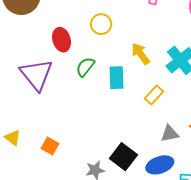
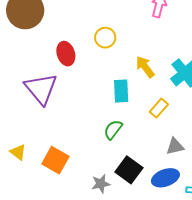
green semicircle: (85, 67) -> (113, 130), moved
orange square: (50, 146) -> (55, 160), size x1.5

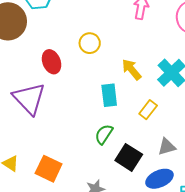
black square: (129, 170) -> (129, 157), moved

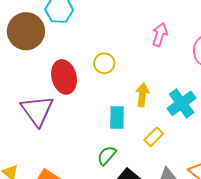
red ellipse: (52, 62) -> (64, 77), size x1.4
yellow arrow: (131, 69) -> (142, 95), turned 40

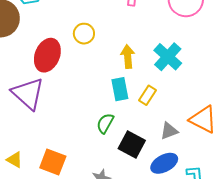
red ellipse: (64, 77) -> (47, 55), turned 48
cyan rectangle: (117, 118) -> (120, 89), moved

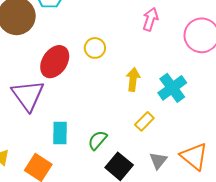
cyan rectangle: (120, 89) -> (60, 133), moved
gray triangle: (169, 131) -> (158, 161), turned -42

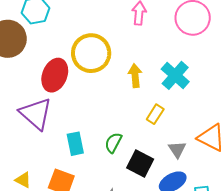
yellow circle: (95, 48) -> (91, 53), size x1.8

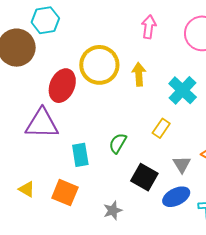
yellow arrow: (135, 76) -> (139, 74), moved
purple triangle: (36, 114) -> (42, 124), turned -42
green semicircle: (113, 143) -> (118, 143), moved

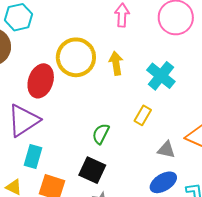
purple triangle: (42, 124) -> (23, 120), turned -30
cyan rectangle: (80, 155) -> (33, 156), moved, turned 30
gray triangle: (182, 164) -> (166, 150), turned -42
black square: (144, 177) -> (92, 170), moved

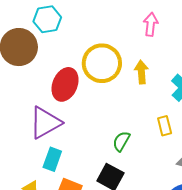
yellow rectangle: (143, 115) -> (165, 126), turned -48

